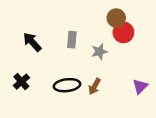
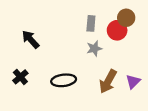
brown circle: (116, 18) -> (126, 18), moved
gray rectangle: (72, 40) -> (91, 23), moved
brown arrow: (95, 86) -> (108, 81), moved, size x1.5

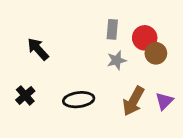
brown circle: (126, 18) -> (156, 53), moved

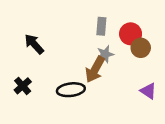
brown arrow: (133, 101) -> (95, 69), moved
purple triangle: (164, 101) -> (148, 91), turned -42

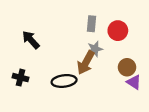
brown circle: (141, 48) -> (127, 67), moved
black cross: (23, 86) -> (21, 78), turned -35

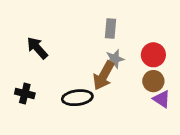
red circle: (118, 31) -> (153, 55), moved

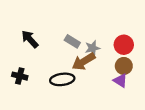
gray rectangle: (111, 29) -> (72, 41), moved, turned -64
brown arrow: (104, 76) -> (84, 62), turned 30
purple triangle: (162, 99) -> (120, 81), moved

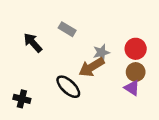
gray rectangle: (72, 41) -> (67, 29), moved
black cross: (20, 76) -> (22, 99), moved
black ellipse: (62, 79) -> (68, 87), turned 50

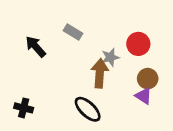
red circle: (136, 49) -> (138, 44), moved
brown arrow: (92, 67) -> (100, 73), turned 125
black ellipse: (68, 87) -> (88, 109), moved

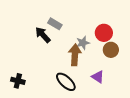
black arrow: (36, 47) -> (43, 35), moved
brown circle: (148, 79) -> (111, 50), moved
purple triangle: (144, 96) -> (98, 77), moved

